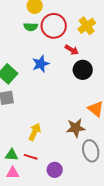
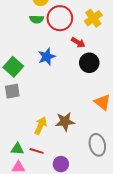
brown star: (76, 128) -> (65, 122), moved

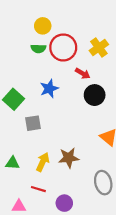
gray square: (12, 91) -> (33, 123), moved
green triangle: (17, 149) -> (12, 163), moved

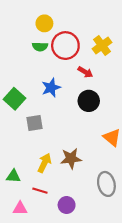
black circle: (95, 95) -> (89, 101), moved
green triangle: (12, 163) -> (13, 176), moved

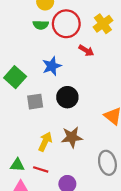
black circle: (89, 101) -> (67, 97), moved
green triangle: (13, 176) -> (17, 165), moved

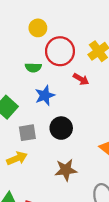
green semicircle: (41, 25) -> (33, 68), moved
yellow arrow: (45, 142) -> (17, 158), moved, turned 42

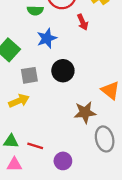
red arrow: (81, 79) -> (83, 22), turned 35
brown star: (66, 170) -> (85, 112), moved

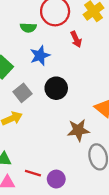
gray square: (29, 75) -> (22, 93), turned -30
red line: (35, 146) -> (33, 173), moved

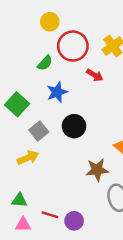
green semicircle: (28, 28) -> (45, 63), turned -49
red arrow: (76, 39) -> (95, 75), turned -35

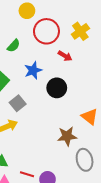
green semicircle: (45, 63) -> (14, 46), moved
black circle: (74, 126) -> (57, 88), moved

